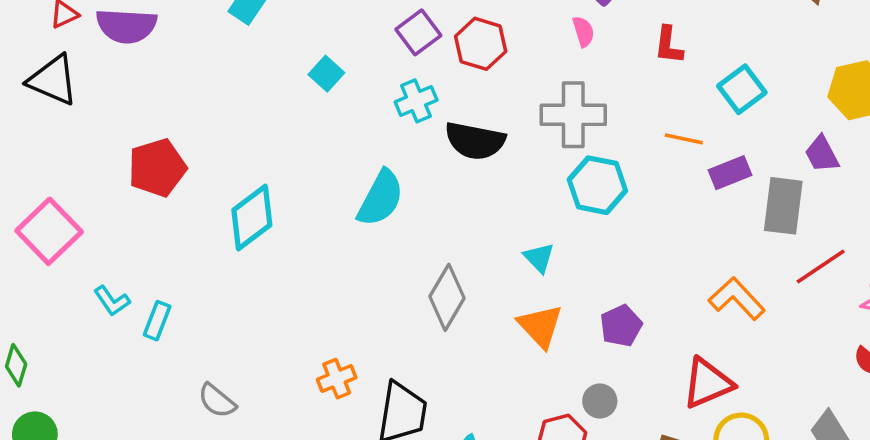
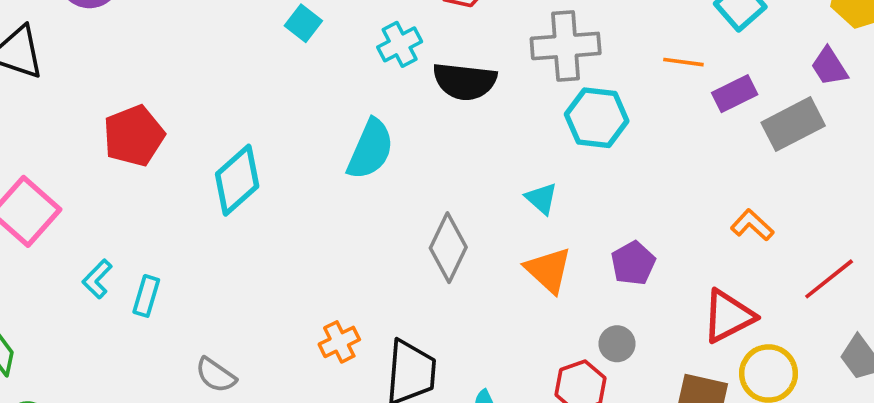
gray rectangle: (783, 206) -> (793, 124), turned 60
red line: (821, 267) -> (829, 279), moved
orange L-shape: (737, 299) -> (752, 225), size x0.7
cyan L-shape: (112, 301) -> (97, 279), turned 84

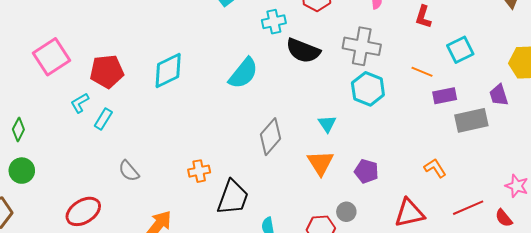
red pentagon: (134, 136) -> (107, 71), moved
purple pentagon: (633, 263) -> (366, 171), turned 30

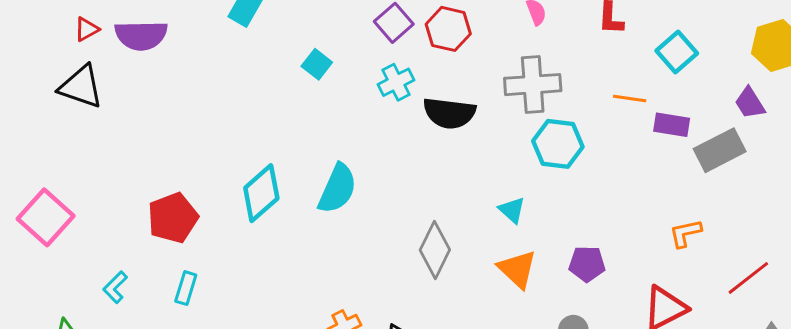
pink square: (51, 57) -> (46, 217), moved
cyan semicircle: (243, 73) -> (337, 189), moved
purple rectangle: (445, 96) -> (672, 125), turned 35
cyan L-shape: (80, 103) -> (115, 287), moved
orange L-shape: (435, 168) -> (685, 233), turned -55

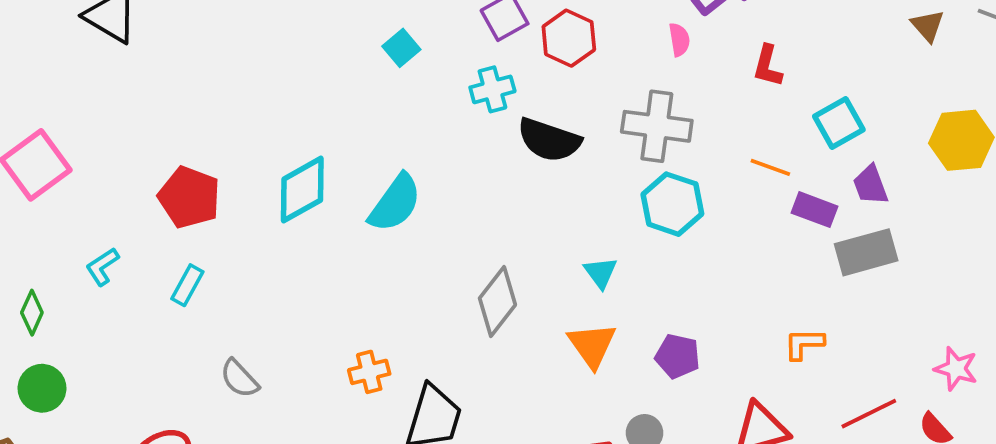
purple trapezoid: (750, 103) -> (870, 185), moved
red pentagon: (173, 218) -> (189, 197), turned 30

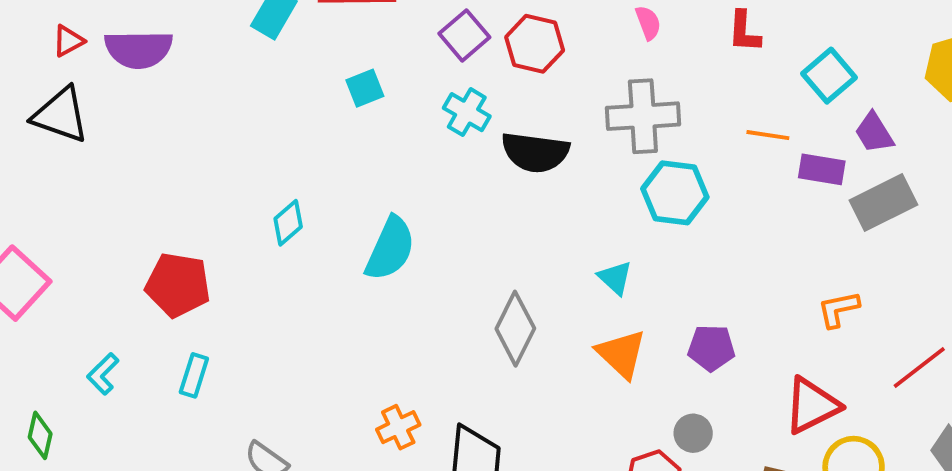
cyan square: (401, 48) -> (365, 88), turned 30
cyan cross: (492, 89) -> (467, 112), turned -33
cyan diamond: (302, 190) -> (288, 223), moved, size x0.6

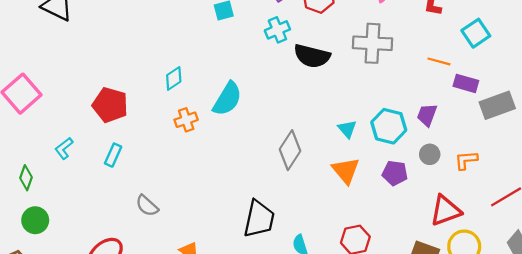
cyan cross: (467, 112) -> (277, 30), turned 30
purple trapezoid: (874, 133) -> (427, 115), moved, turned 45
cyan hexagon: (675, 193) -> (389, 126), moved
orange cross: (398, 427) -> (186, 120), moved
gray circle: (693, 433) -> (430, 154), moved

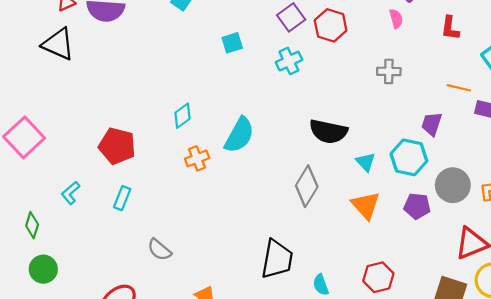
gray cross: (373, 43) -> (389, 71), size x0.6
black semicircle: (312, 56) -> (328, 131), moved
purple trapezoid: (427, 115) -> (432, 124), moved
gray circle: (430, 154) -> (453, 185), size x1.6

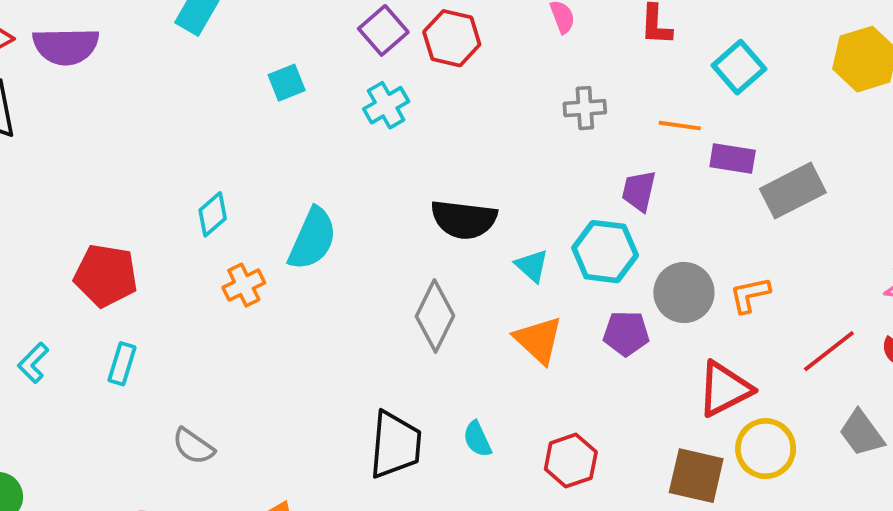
gray cross: (389, 71) -> (585, 108), moved
cyan semicircle: (321, 285) -> (477, 439), moved

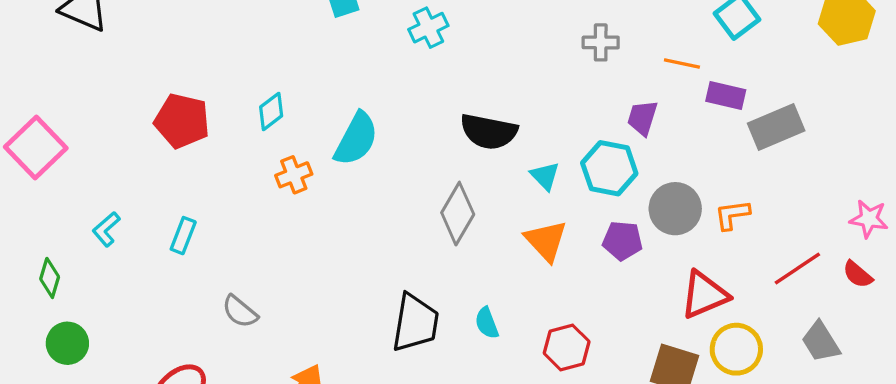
red pentagon: (106, 276) -> (182, 121), moved

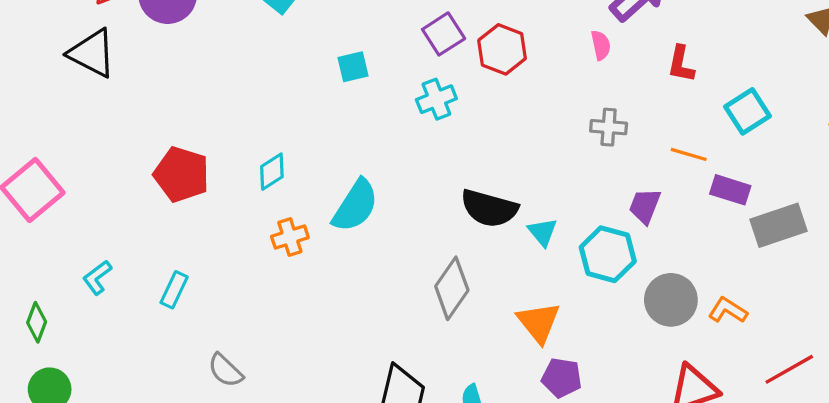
cyan triangle: (545, 176) -> (543, 232), moved
orange L-shape: (732, 215) -> (728, 310), turned 36
purple pentagon: (623, 241) -> (562, 378), moved

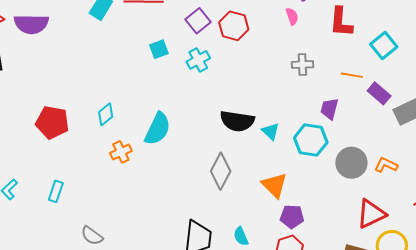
red L-shape: (681, 64) -> (341, 22), size x1.4
cyan square: (353, 67) -> (159, 49), moved
purple rectangle: (730, 190) -> (379, 93), turned 30

